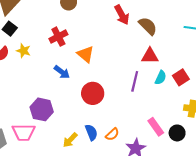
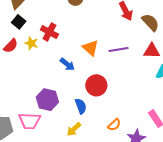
red cross: (58, 37) -> (49, 32), moved, turned -36
purple line: (135, 81) -> (119, 50), moved, turned 66
blue semicircle: (91, 132) -> (81, 106), moved

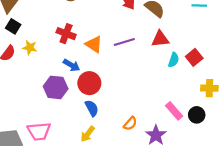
red cross: (49, 32) -> (66, 34), moved
red circle: (96, 85) -> (89, 83), moved
purple hexagon: (47, 100) -> (56, 87), moved

